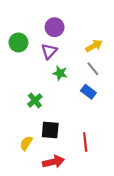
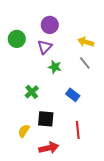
yellow arrow: (94, 46) -> (86, 42), turned -133
blue rectangle: (88, 92) -> (73, 95), moved

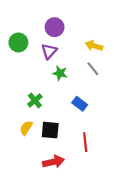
yellow semicircle: (24, 131) -> (26, 128), moved

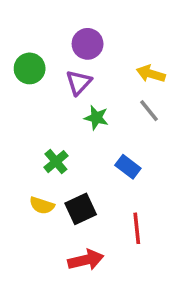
yellow semicircle: (26, 128) -> (42, 205), turned -104
black square: (50, 130) -> (81, 209), turned -30

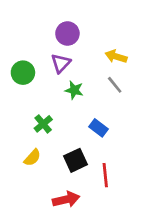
green circle: (30, 68) -> (23, 73), moved
yellow semicircle: (42, 205) -> (32, 158), turned -66
black square: (81, 209) -> (76, 160), moved

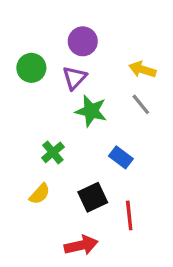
green circle: (23, 73) -> (31, 68), moved
green star: (74, 90) -> (91, 111), size x1.4

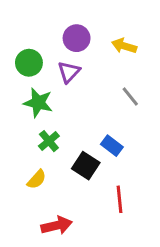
yellow arrow: (142, 70) -> (124, 46), moved
green star: (91, 111) -> (38, 103), moved
black square: (93, 197) -> (86, 166), moved, turned -32
red arrow: (81, 245) -> (57, 225), moved

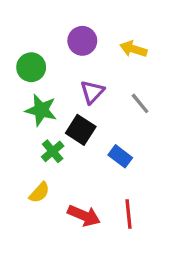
purple triangle: (69, 72) -> (92, 92), moved
black square: (86, 166) -> (81, 130), moved
red arrow: (57, 225) -> (84, 216), moved, turned 36

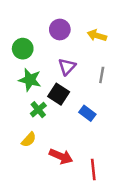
gray line: (140, 103) -> (102, 75), turned 49
red line: (128, 214) -> (93, 169), moved

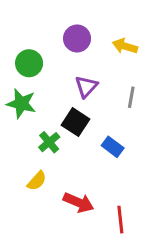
green star: (30, 80) -> (21, 103), moved

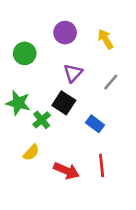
yellow arrow: (125, 46) -> (105, 39), turned 42
gray line: (131, 97) -> (111, 82), turned 30
green star: (21, 103) -> (18, 103), moved
red line: (120, 220) -> (102, 165), moved

